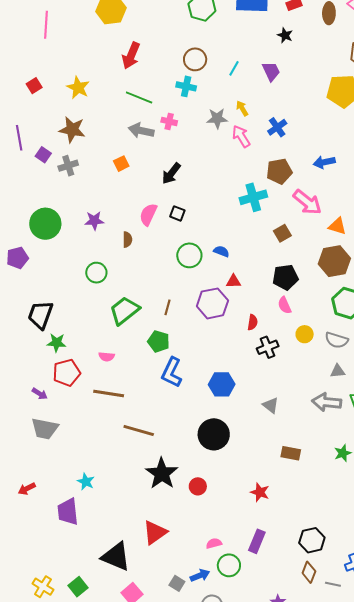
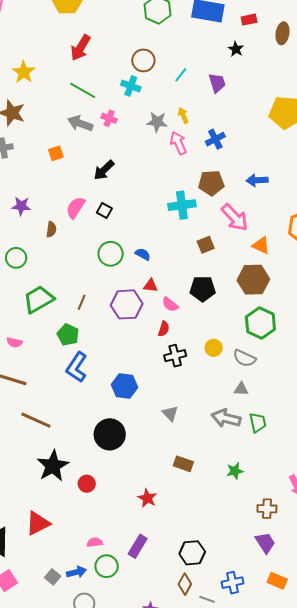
pink semicircle: (284, 305) -> (170, 304), moved, turned -36

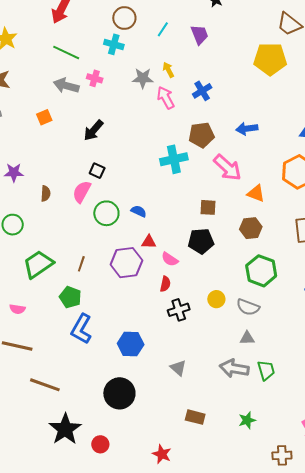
pink semicircle: (76, 208) -> (82, 192), moved
brown square: (206, 245) -> (208, 207), moved, turned 30
brown hexagon: (253, 280) -> (251, 228), size x0.7

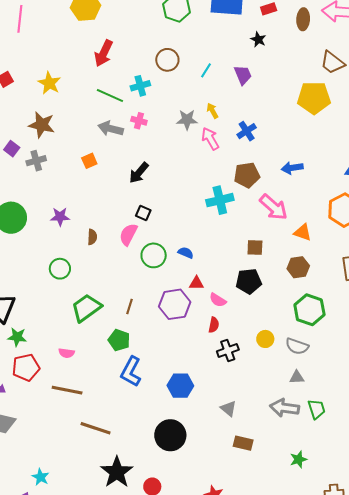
cyan cross: (114, 44) -> (140, 86), moved, turned -30
brown rectangle: (195, 417) -> (243, 443), moved

